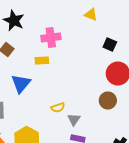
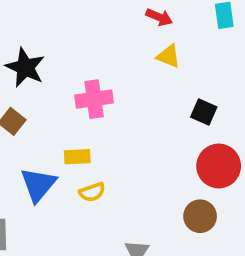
yellow rectangle: (42, 60) -> (77, 157), moved
yellow semicircle: (58, 108) -> (92, 192), moved

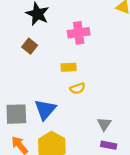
blue triangle: (38, 185) -> (45, 110), moved

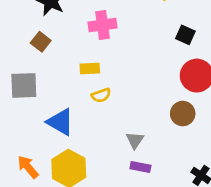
blue triangle: (45, 110) -> (60, 122), turned -40
gray square: (16, 114) -> (24, 85), moved

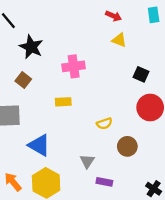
yellow semicircle: (101, 95) -> (104, 124), moved
brown circle: (183, 114) -> (127, 146), moved
gray triangle: (135, 140) -> (87, 161), moved

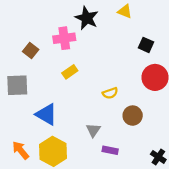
black star: (31, 47) -> (87, 18), moved
pink cross: (74, 66) -> (64, 38), moved
yellow rectangle: (63, 102) -> (70, 72), turned -32

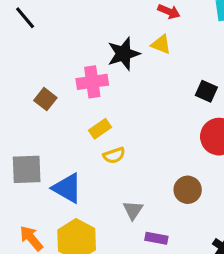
yellow triangle: (125, 11) -> (161, 44), moved
black star: (87, 18) -> (124, 54), turned 30
gray square: (17, 85) -> (27, 169), moved
yellow semicircle: (110, 93) -> (114, 155), moved

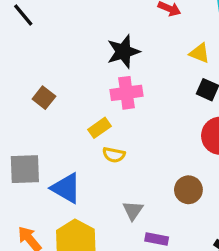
yellow triangle: (161, 44) -> (200, 53), moved
pink cross: (92, 82) -> (126, 93), moved
yellow semicircle: (114, 155) -> (114, 155), turned 30

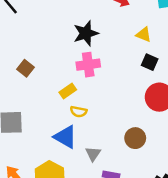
blue triangle: (66, 188) -> (65, 137), moved

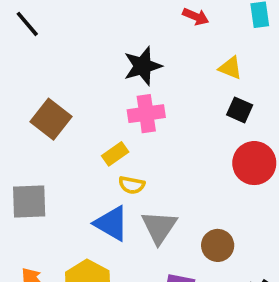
brown square: (26, 68) -> (51, 119), size x1.5
brown circle: (135, 138) -> (218, 245), moved
gray triangle: (93, 154) -> (159, 227), moved, size x1.5

